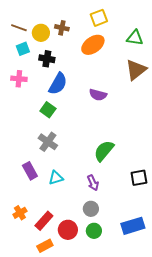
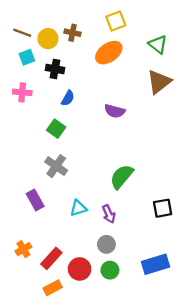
green triangle: (135, 38) -> (158, 44), turned 30
blue semicircle: (58, 84) -> (68, 98), size x0.6
cyan triangle: (56, 178) -> (78, 208), moved

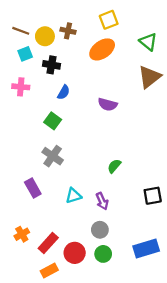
green semicircle: (122, 177) -> (114, 166), size x0.6

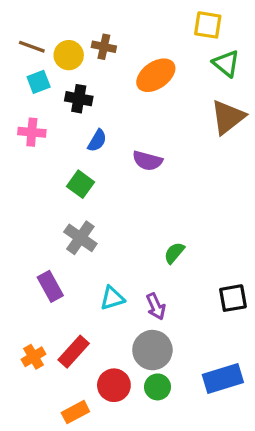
yellow square: (109, 20) -> (208, 25), moved, turned 30
purple semicircle: (108, 104) -> (147, 161), moved
gray circle: (100, 230) -> (152, 350), size x1.5
red rectangle: (48, 243) -> (74, 352), moved

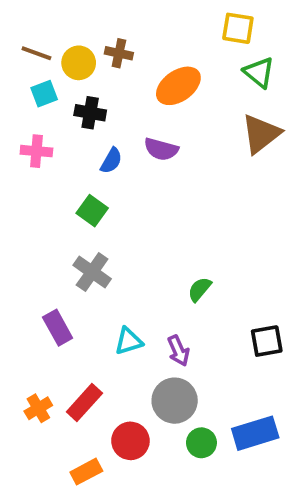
purple semicircle: (147, 161) -> (161, 149), moved
green circle: (157, 387) -> (201, 443), moved

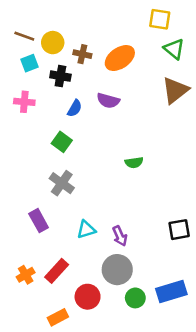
brown cross: (119, 53) -> (82, 54), moved
green semicircle: (200, 289) -> (134, 163), moved, turned -138

